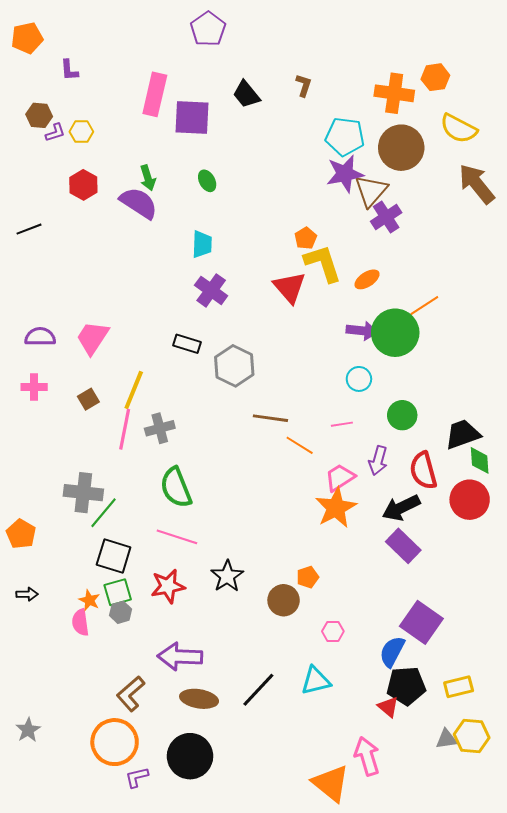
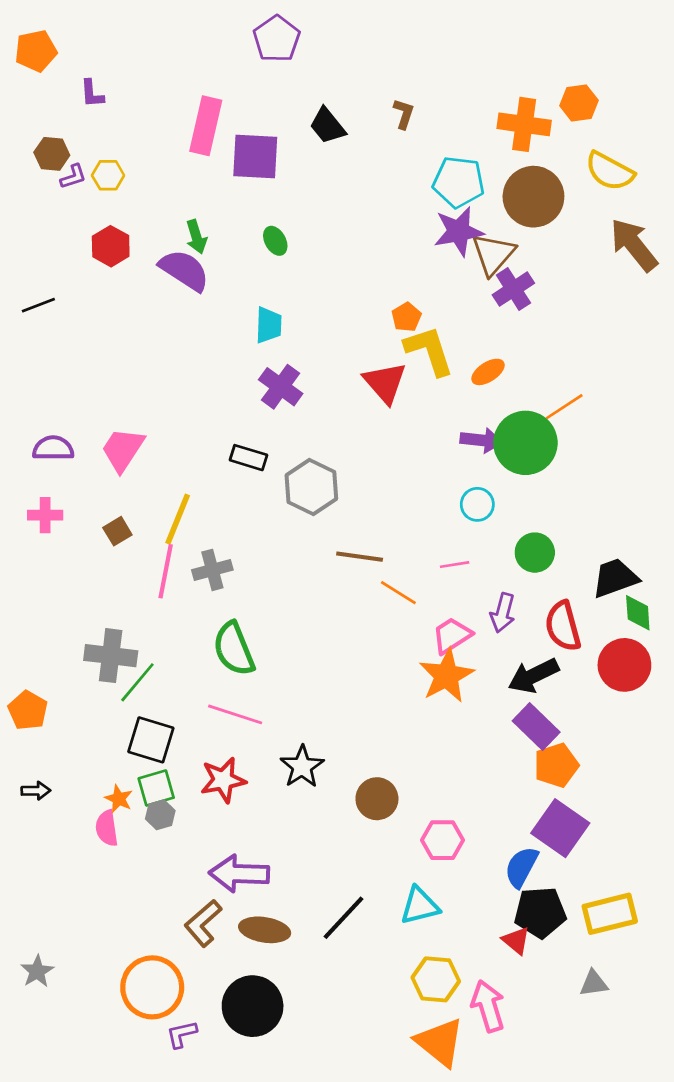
orange pentagon: (308, 577) -> (556, 765), moved, size x1.5
pink hexagon: (333, 631) -> (443, 840), size x1.4
yellow rectangle: (459, 687) -> (610, 914), size x1.4
brown L-shape: (131, 694) -> (203, 923), moved
yellow hexagon: (472, 736) -> (436, 979), moved

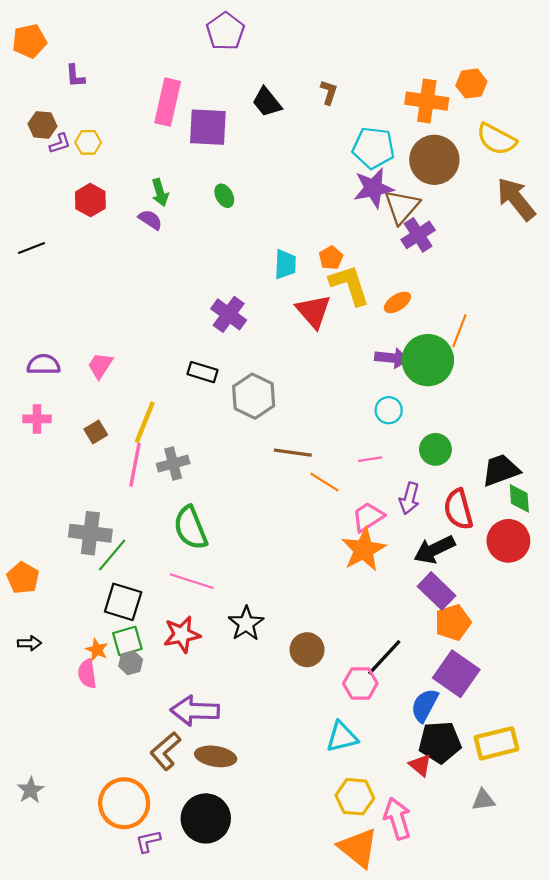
purple semicircle: (184, 270) -> (150, 220), size x0.6
cyan trapezoid: (269, 325) -> (285, 264), moved
orange line: (564, 407) -> (459, 331), turned -36
pink trapezoid: (123, 450) -> (100, 366), size x0.7
black line: (344, 918) -> (384, 657), moved

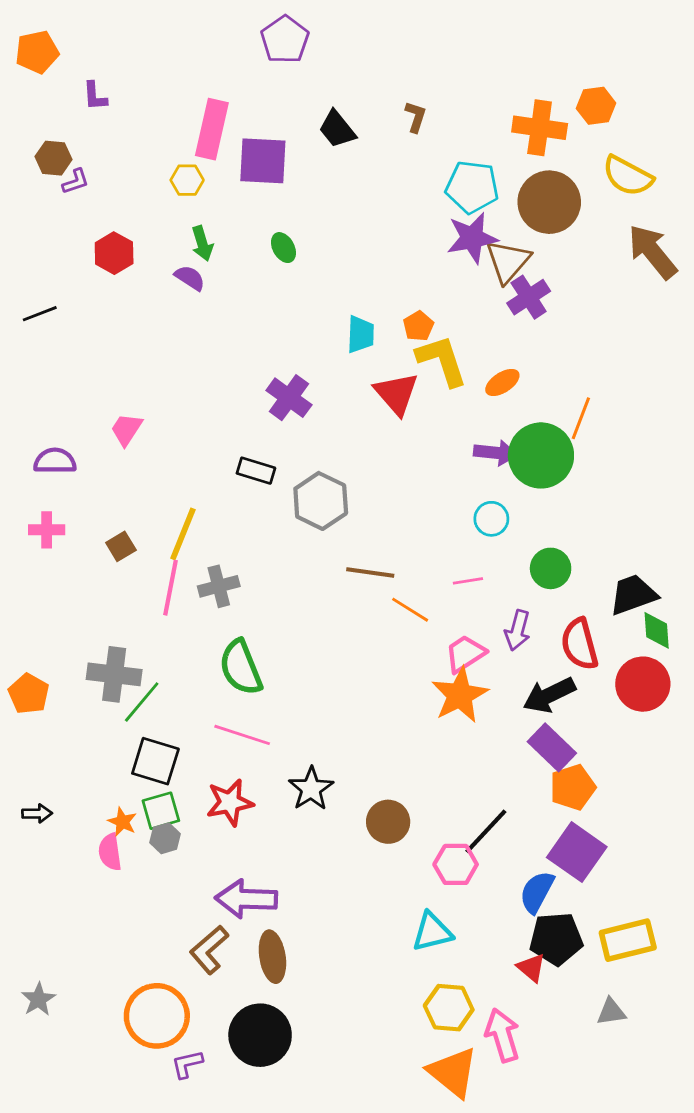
yellow hexagon: (88, 142) -> (187, 180), moved
pink trapezoid: (100, 366) -> (127, 429), moved
orange pentagon: (23, 578) -> (29, 694), moved
brown ellipse: (216, 756) -> (272, 957), turned 72

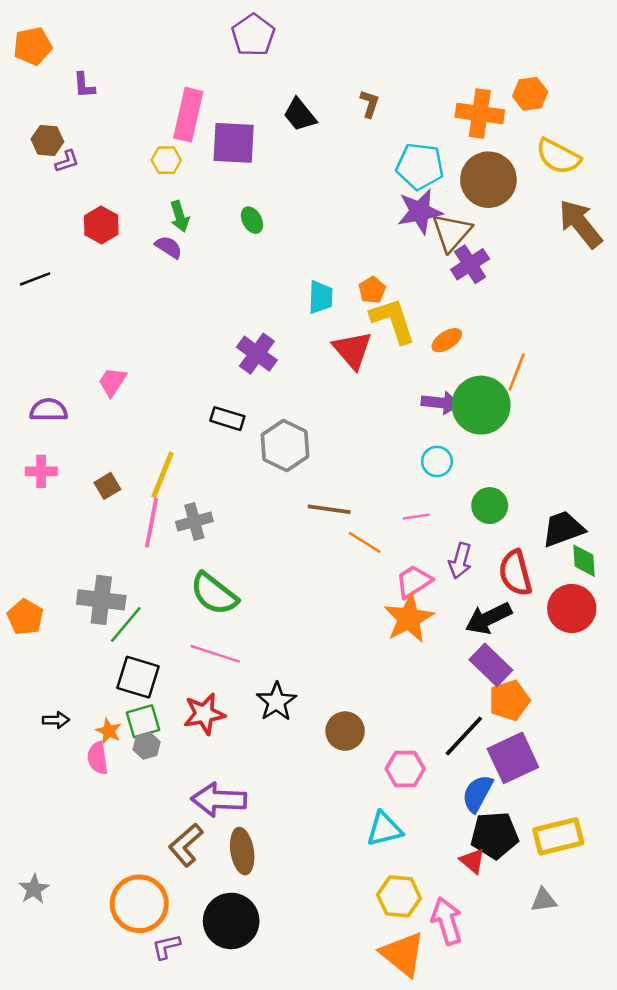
green semicircle: (241, 668) -> (214, 594), turned -30
black arrow: (37, 813) -> (56, 720), moved
black line: (486, 831) -> (464, 736), moved
purple square: (577, 852) -> (513, 758), turned 30

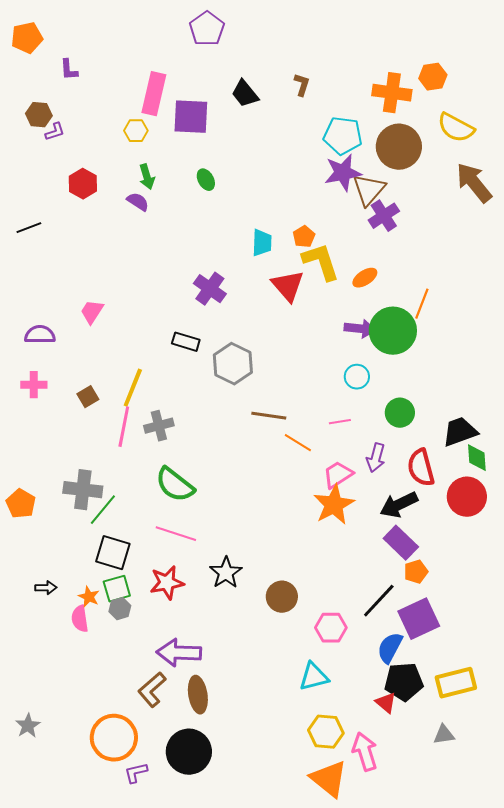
orange pentagon: (509, 700) -> (416, 572), size x0.7

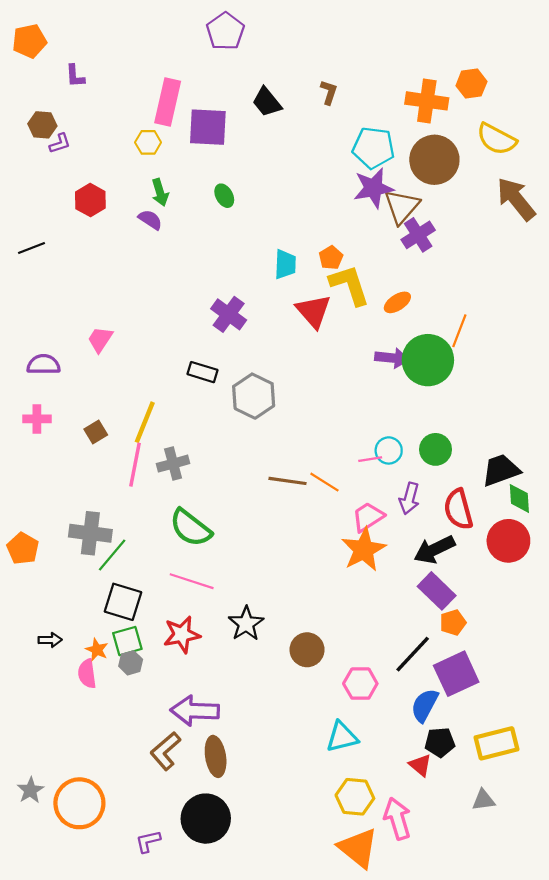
cyan circle: (357, 377) -> (389, 450), moved
brown line: (269, 416) -> (287, 481), moved
black pentagon: (404, 682) -> (440, 742), size x0.7
orange circle: (114, 738) -> (79, 803), moved

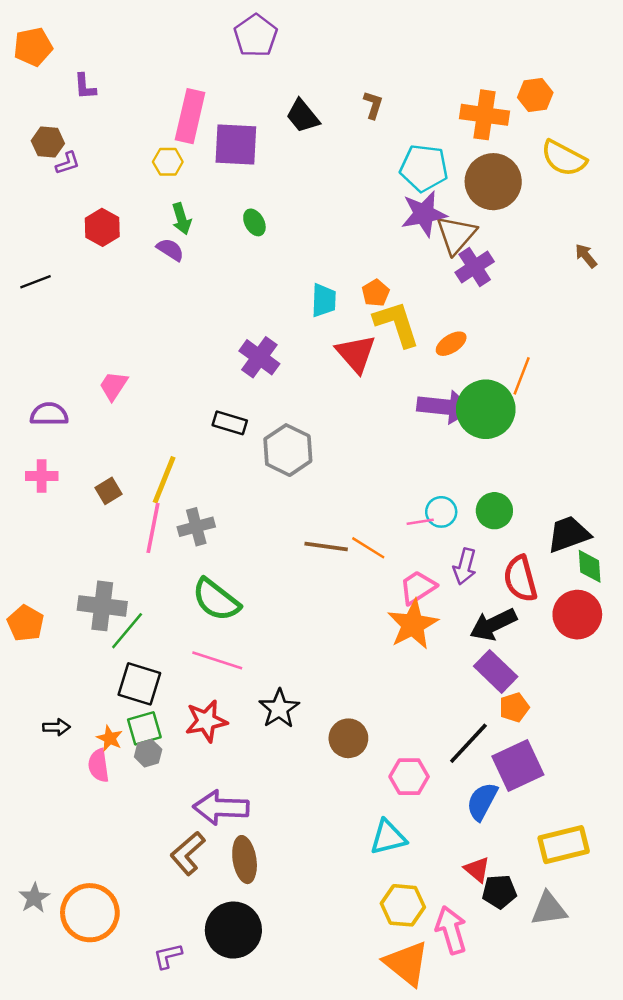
brown arrow: (516, 199) -> (586, 256), moved, size x0.5
purple arrow: (392, 358) -> (445, 407), size x1.4
black pentagon: (440, 742) -> (499, 892), moved
gray triangle: (483, 800) -> (549, 909), size x1.4

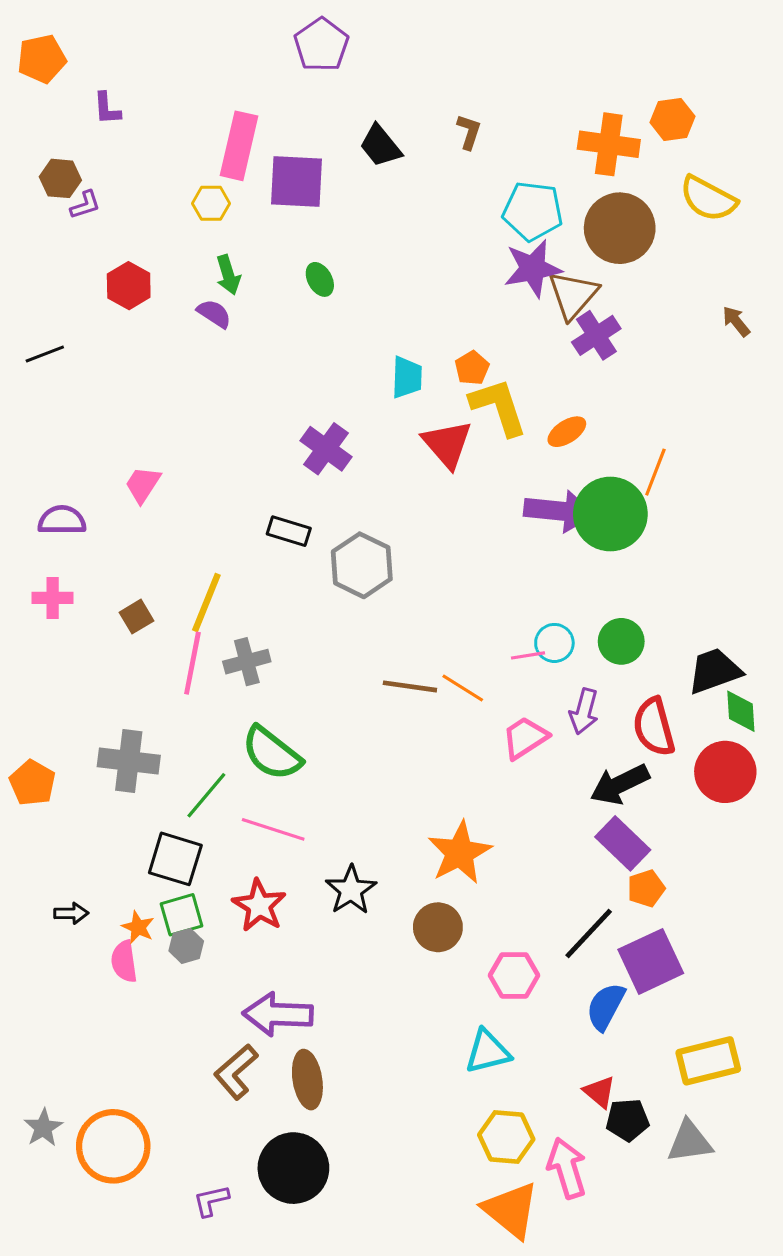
orange star: (413, 624) -> (460, 853), moved
green line: (127, 631) -> (206, 795), moved
red star: (206, 721) -> (259, 906), turned -30

